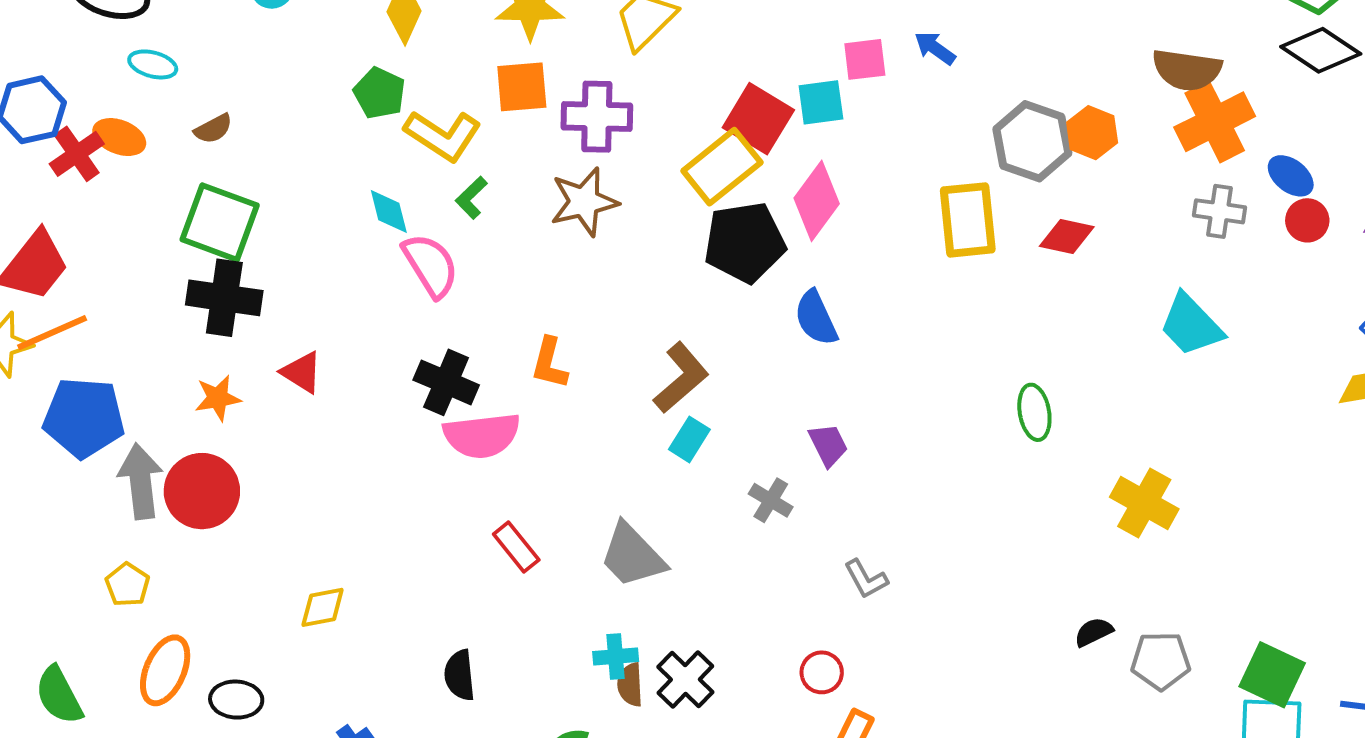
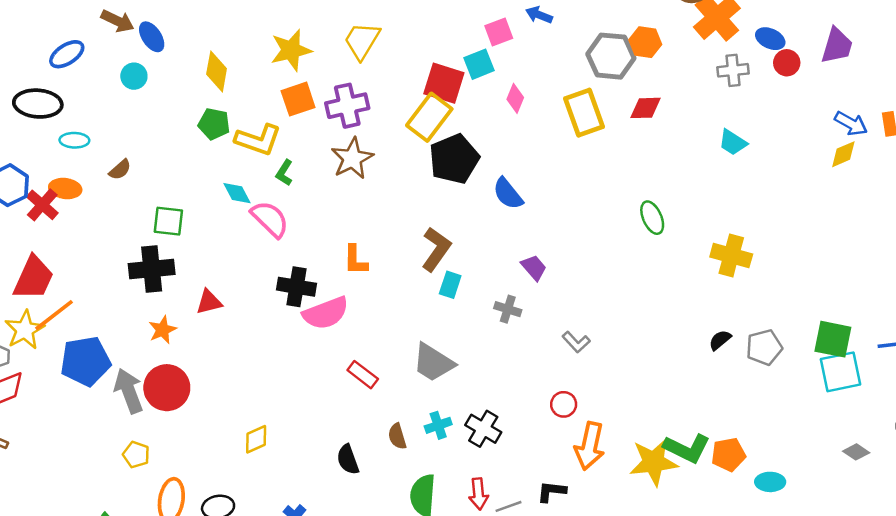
pink diamond: (817, 201) -> (515, 98), moved, size x0.6
green square: (220, 222) -> (168, 221), moved, size x0.7
cyan trapezoid: (1191, 325) -> (733, 142), size x0.7
red triangle: (302, 372) -> (209, 302), turned -32
brown semicircle: (630, 685) -> (397, 436), moved

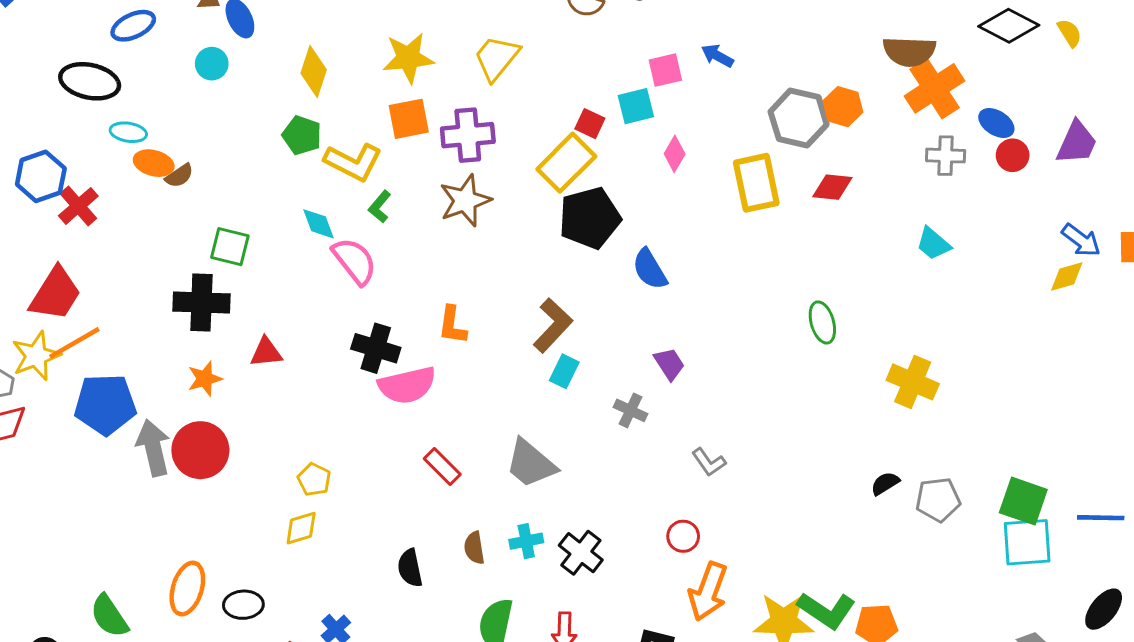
red square: (444, 83) -> (590, 124), size x0.6
orange ellipse: (65, 189) -> (154, 163), moved
yellow pentagon: (136, 455) -> (314, 480), moved

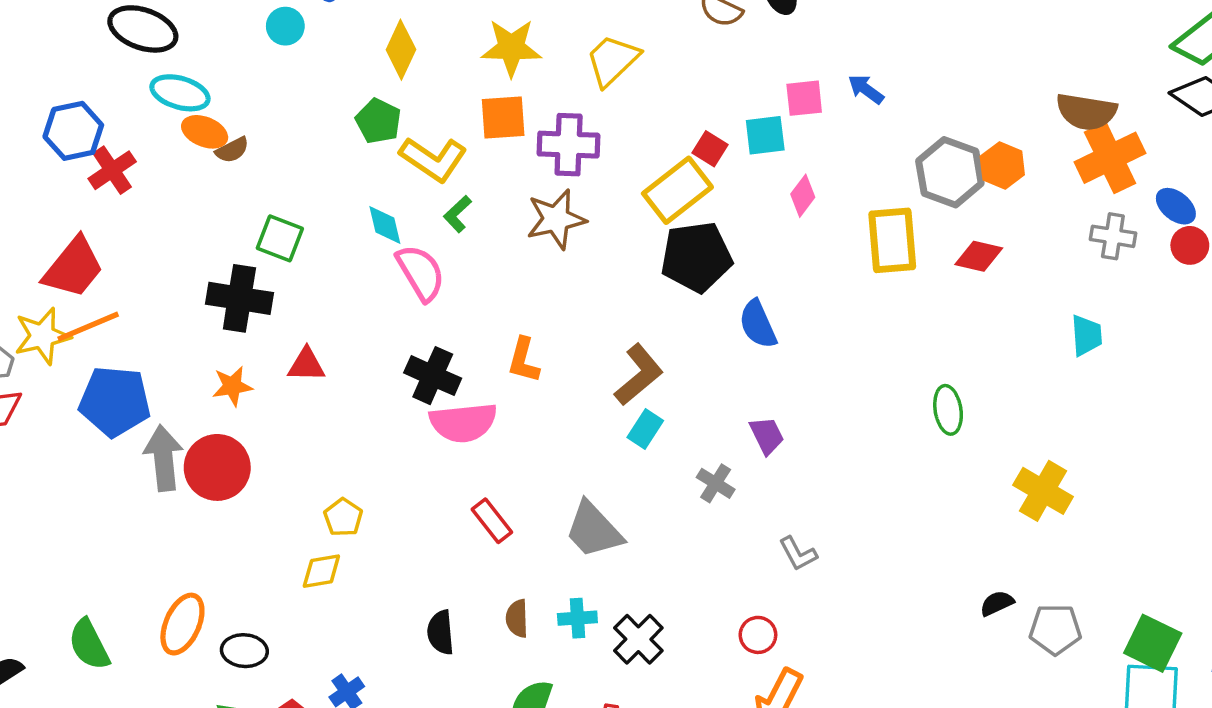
cyan ellipse: (128, 132) -> (180, 93), size x1.4
cyan trapezoid: (933, 244) -> (1086, 335), turned -141

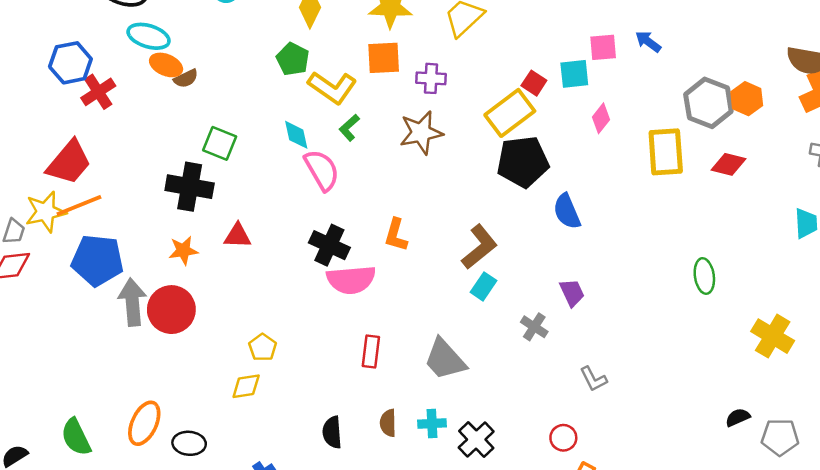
purple cross: (569, 145) -> (431, 78), size x0.7
red rectangle: (492, 521) -> (371, 352), turned 44

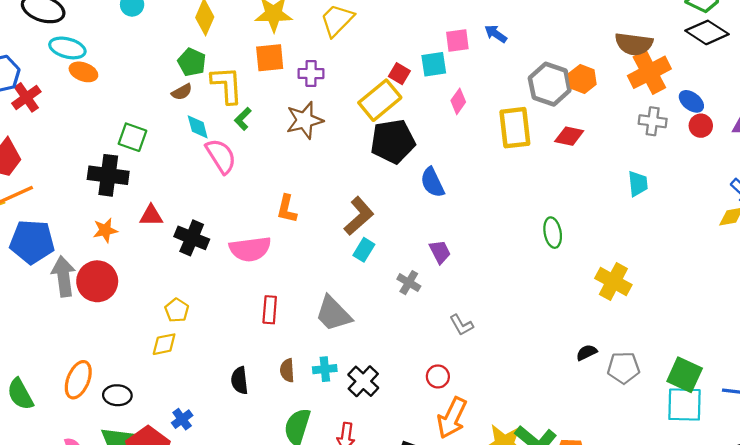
brown semicircle: (186, 78) -> (182, 92), moved
yellow L-shape: (332, 87) -> (227, 85), turned -126
black cross: (329, 245) -> (192, 238), moved

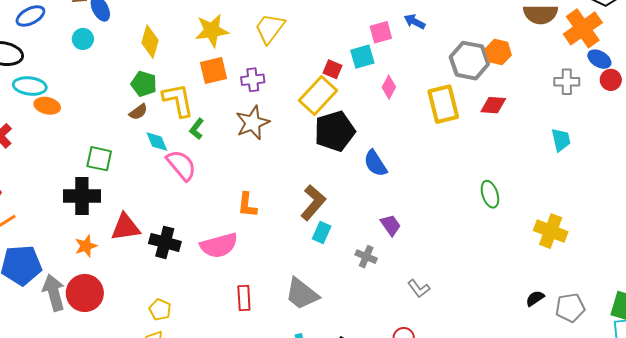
orange cross: (649, 72) -> (583, 28), moved
red triangle: (151, 216) -> (126, 227), size x1.4

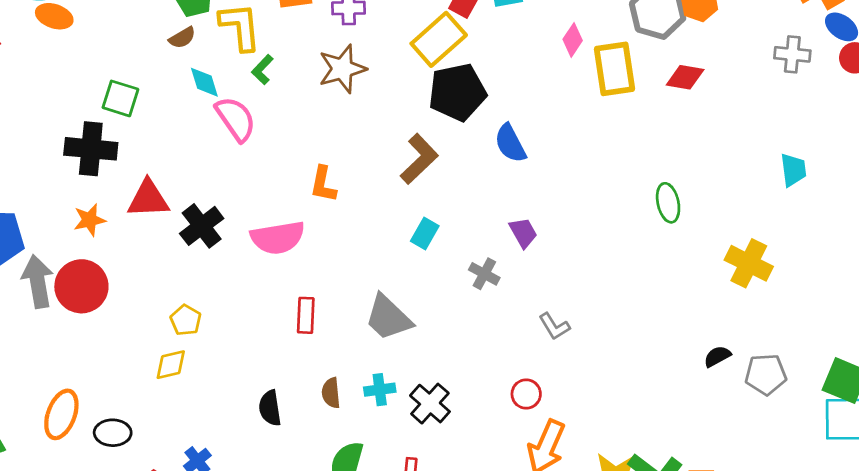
pink diamond: (389, 87) -> (573, 40), moved
cyan trapezoid: (561, 140) -> (793, 170), moved
brown L-shape: (313, 203) -> (419, 159), moved
black cross: (165, 242) -> (202, 226), turned 32

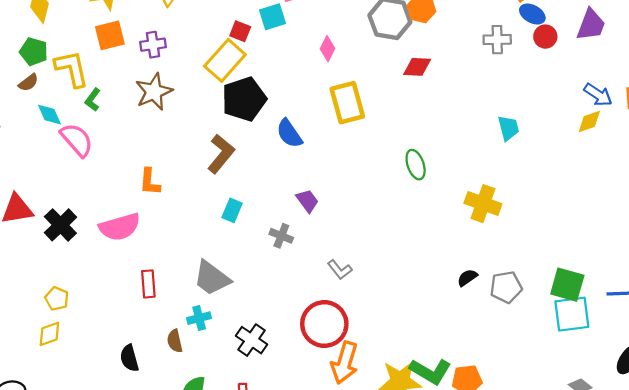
yellow rectangle: (614, 69) -> (347, 103), moved
cyan cross: (380, 390) -> (199, 318), moved
red circle: (526, 394) -> (324, 324), size x2.0

